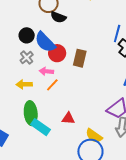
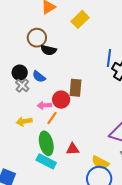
blue semicircle: (45, 42) -> (39, 77), size x0.6
red circle: (57, 53) -> (61, 100), moved
gray cross: (27, 58) -> (22, 85), moved
green ellipse: (31, 113) -> (46, 143), moved

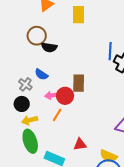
yellow rectangle: (80, 19) -> (79, 15), turned -42
black circle: (20, 73) -> (22, 104), moved
pink arrow: (44, 105) -> (52, 95), moved
green ellipse: (46, 143) -> (30, 141), moved

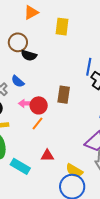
brown rectangle: (79, 83) -> (64, 95), moved
orange line: (57, 115) -> (37, 123), moved

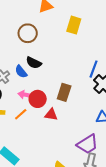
black semicircle: (29, 55) -> (34, 63), moved
orange line: (37, 123) -> (21, 114), moved
red triangle: (47, 156) -> (51, 114), moved

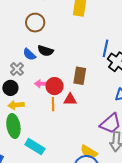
blue semicircle: (21, 72) -> (29, 54), moved
orange line: (21, 114) -> (53, 104), moved, turned -40

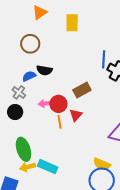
blue semicircle: (29, 54) -> (29, 76), turned 120
brown rectangle: (80, 76) -> (82, 90), turned 60
red triangle: (70, 99) -> (76, 115), turned -40
yellow arrow: (16, 105) -> (28, 167), moved

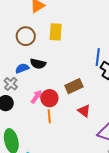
yellow rectangle: (72, 23) -> (56, 32), moved
pink arrow: (45, 103) -> (36, 97), turned 128
red triangle: (76, 115) -> (84, 111), moved, turned -40

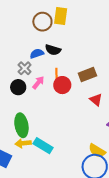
yellow rectangle: (56, 32) -> (61, 16), moved
pink arrow: (36, 97) -> (38, 83), moved
orange line: (49, 116) -> (56, 75), moved

